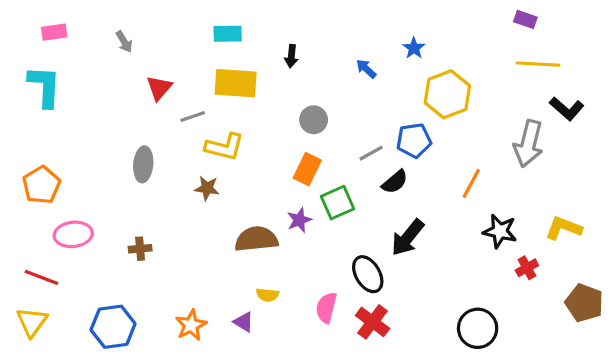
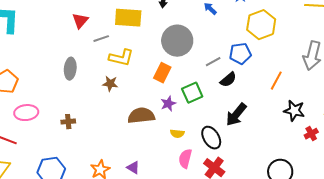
gray circle: (314, 120) -> (177, 41), size x1.8
orange rectangle: (307, 169) -> (162, 73), moved
yellow semicircle: (267, 295) -> (177, 134), moved

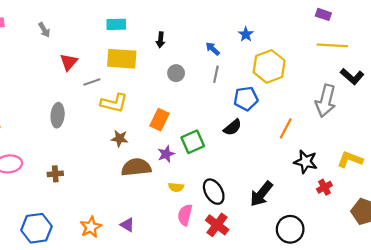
gray circle: (177, 41) -> (176, 73), moved, size x0.5
gray line: (213, 62) -> (216, 74), moved, turned -49
brown star: (110, 84) -> (120, 138), moved
black arrow: (236, 115) -> (261, 194), moved

